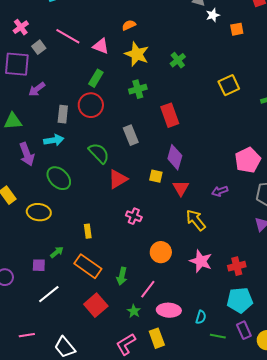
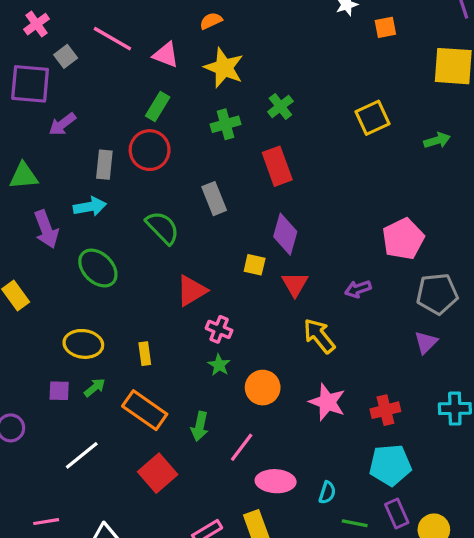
green cross: (178, 60) -> (280, 106), moved
red triangle: (118, 179) -> (192, 291), moved
yellow ellipse: (39, 212) -> (83, 344), moved
purple square: (39, 265) -> (59, 391), moved
green star: (134, 311) -> (219, 365), moved

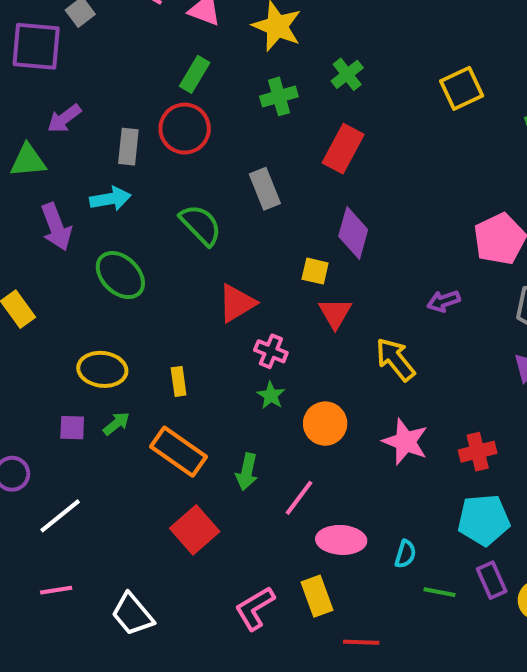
purple arrow: (62, 124) -> (64, 119), moved
red rectangle: (277, 166) -> (343, 149), turned 48
red triangle: (295, 284) -> (335, 313), moved
white line: (82, 455) -> (60, 516), moved

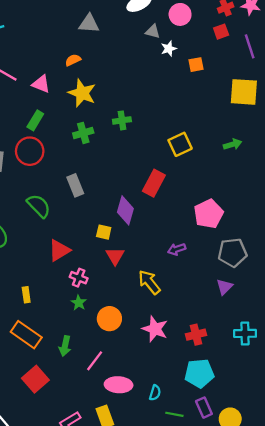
green cross: (347, 74) -> (122, 120), turned 30
yellow square: (462, 88) -> (180, 144), moved
red rectangle: (343, 149) -> (154, 183), moved

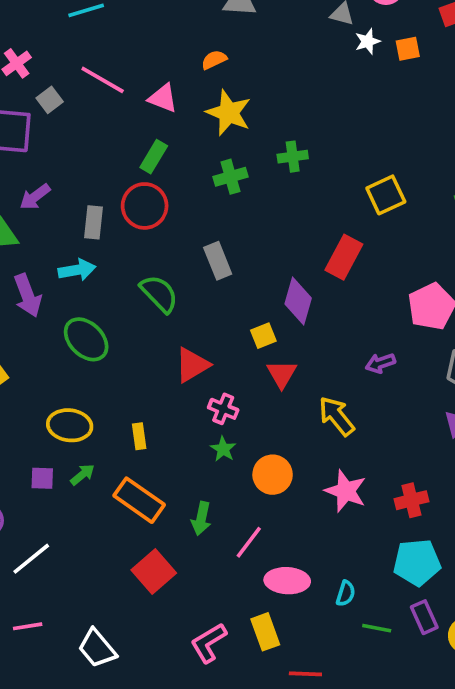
orange square: (196, 65) -> (408, 49), moved
yellow square: (104, 232) -> (263, 336), turned -35

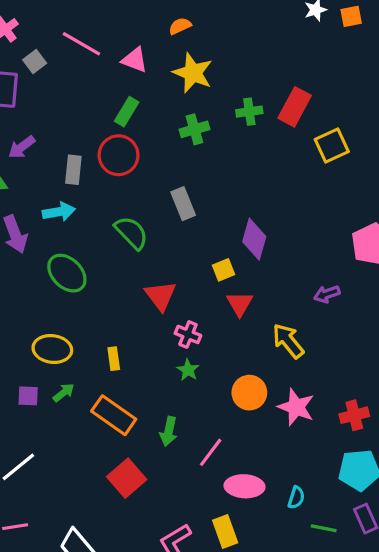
red rectangle: (344, 257) -> (295, 107), moved
red triangle: (192, 365) -> (161, 296), turned -36
orange circle: (273, 475) -> (249, 393), moved

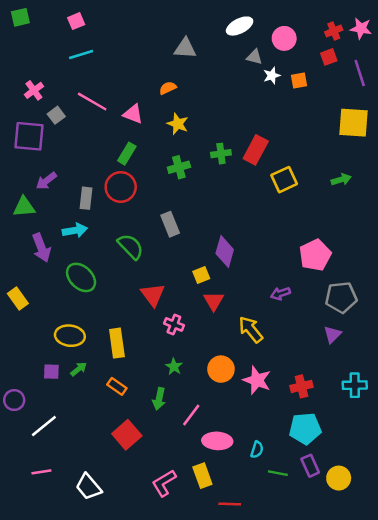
yellow star: (193, 73) -> (178, 124), size x0.7
yellow rectangle: (114, 359) -> (117, 343), size x1.6
green star: (188, 370) -> (174, 367), moved
orange rectangle: (114, 415) -> (117, 386), size x0.6

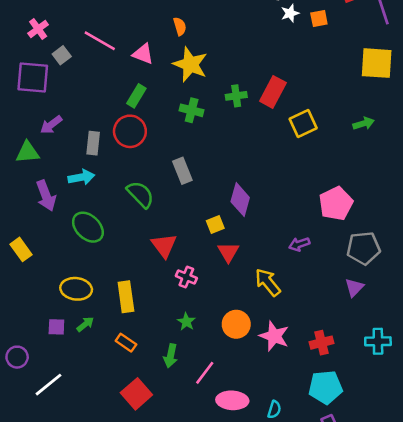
orange semicircle: (168, 88) -> (180, 26), turned 98
yellow star: (178, 124) -> (190, 64), size x1.5
green cross: (179, 167) -> (192, 110), turned 30

